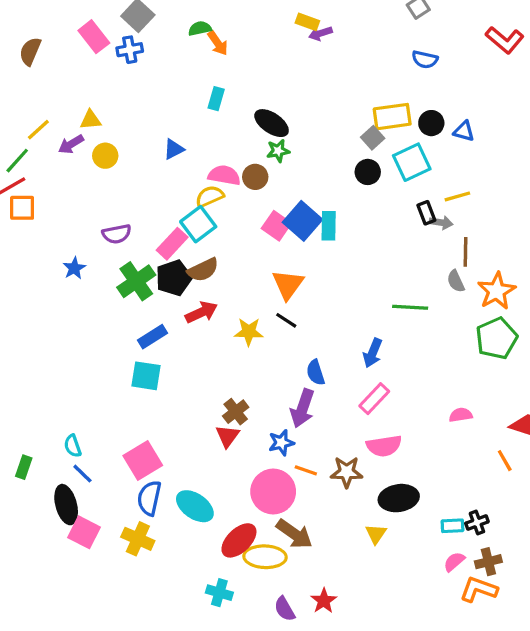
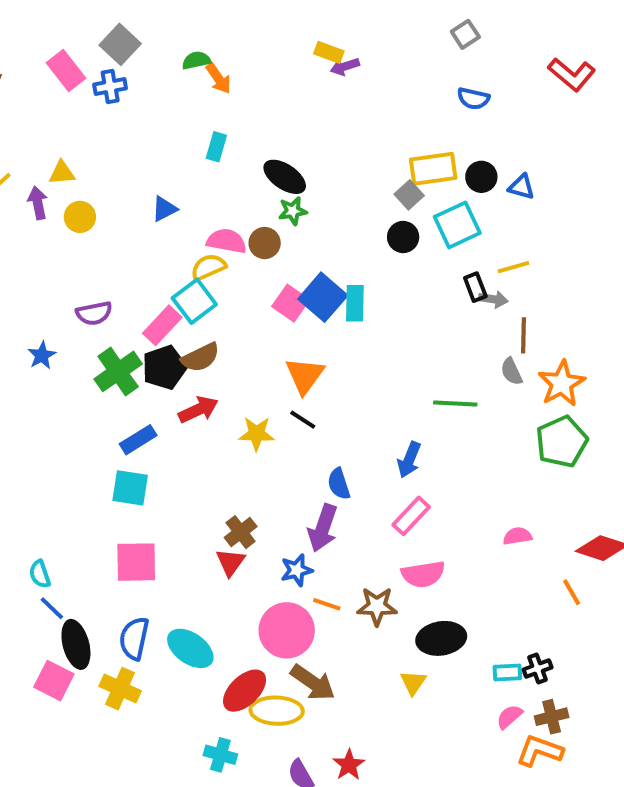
purple arrow: (71, 144) -> (38, 203), turned 110
pink square: (143, 461) -> (136, 562), moved, turned 30
black ellipse: (66, 505) -> (76, 644), moved

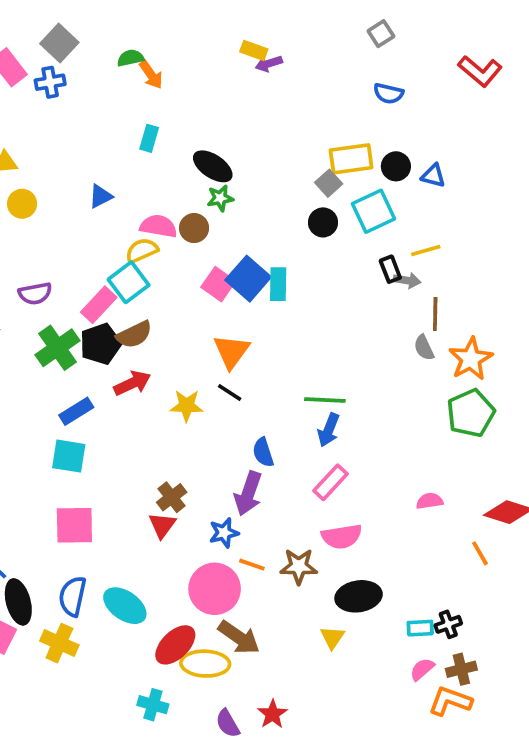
green line: (455, 404) -> (325, 400), moved

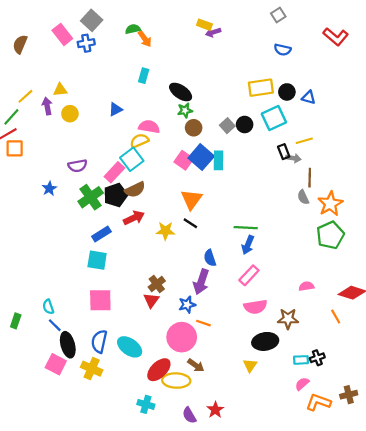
gray square: (329, 183) -> (227, 126), moved
brown circle: (194, 228) -> (194, 128), moved
brown star: (299, 566) -> (288, 319), moved
brown arrow: (239, 637) -> (196, 365), size x0.7
brown cross: (461, 669) -> (349, 395), moved

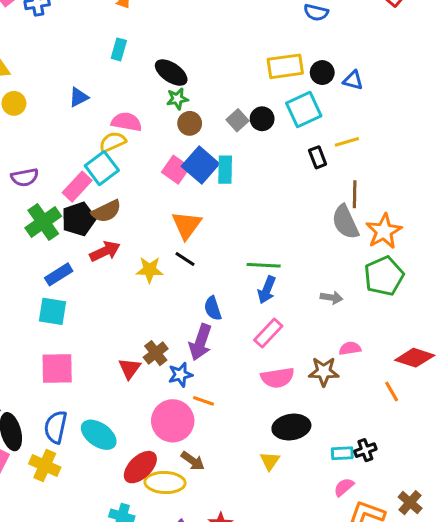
gray arrow: (293, 158) -> (331, 298), moved
gray semicircle: (303, 197) -> (345, 222), size x1.6
brown cross: (157, 284) -> (156, 353), moved
brown star: (288, 319) -> (324, 372), moved
brown cross: (349, 395) -> (410, 503), turned -35

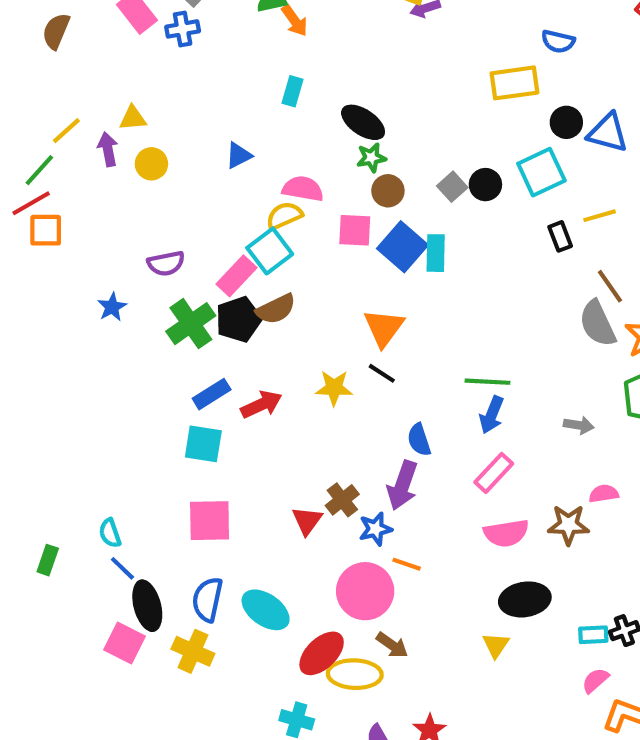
yellow rectangle: (285, 66) -> (514, 83), moved
blue triangle: (353, 80) -> (608, 133), size x1.5
pink square: (176, 170) -> (355, 230), moved, turned -32
brown line: (355, 194) -> (610, 286), turned -36
red arrow: (105, 251) -> (261, 404), moved

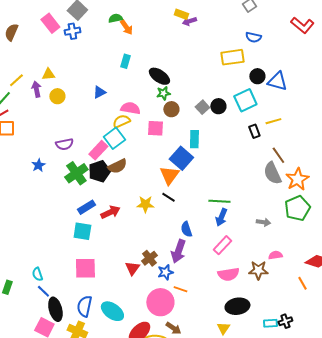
blue square: (402, 247) -> (181, 158), moved

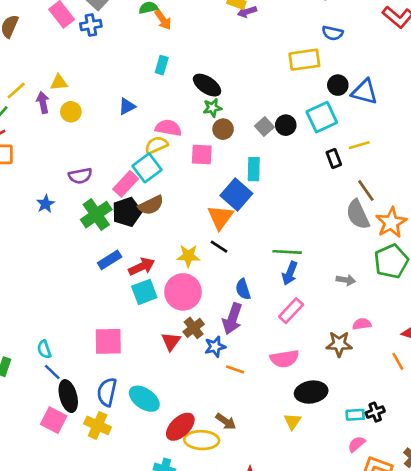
cyan square: (82, 231) -> (144, 292), moved, turned -30
pink semicircle: (228, 274) -> (284, 359), moved
pink circle: (160, 302) -> (183, 292), moved

